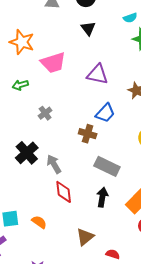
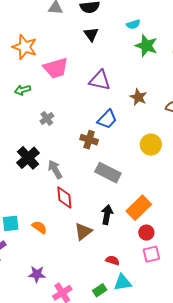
black arrow: (102, 197) -> (107, 215), moved
brown triangle: (85, 237) -> (83, 231), moved

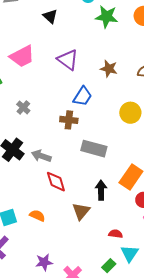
purple triangle: (100, 80) -> (68, 60), turned 35
gray arrow: (55, 169) -> (41, 156), turned -30
cyan triangle: (122, 282) -> (130, 253), turned -36

